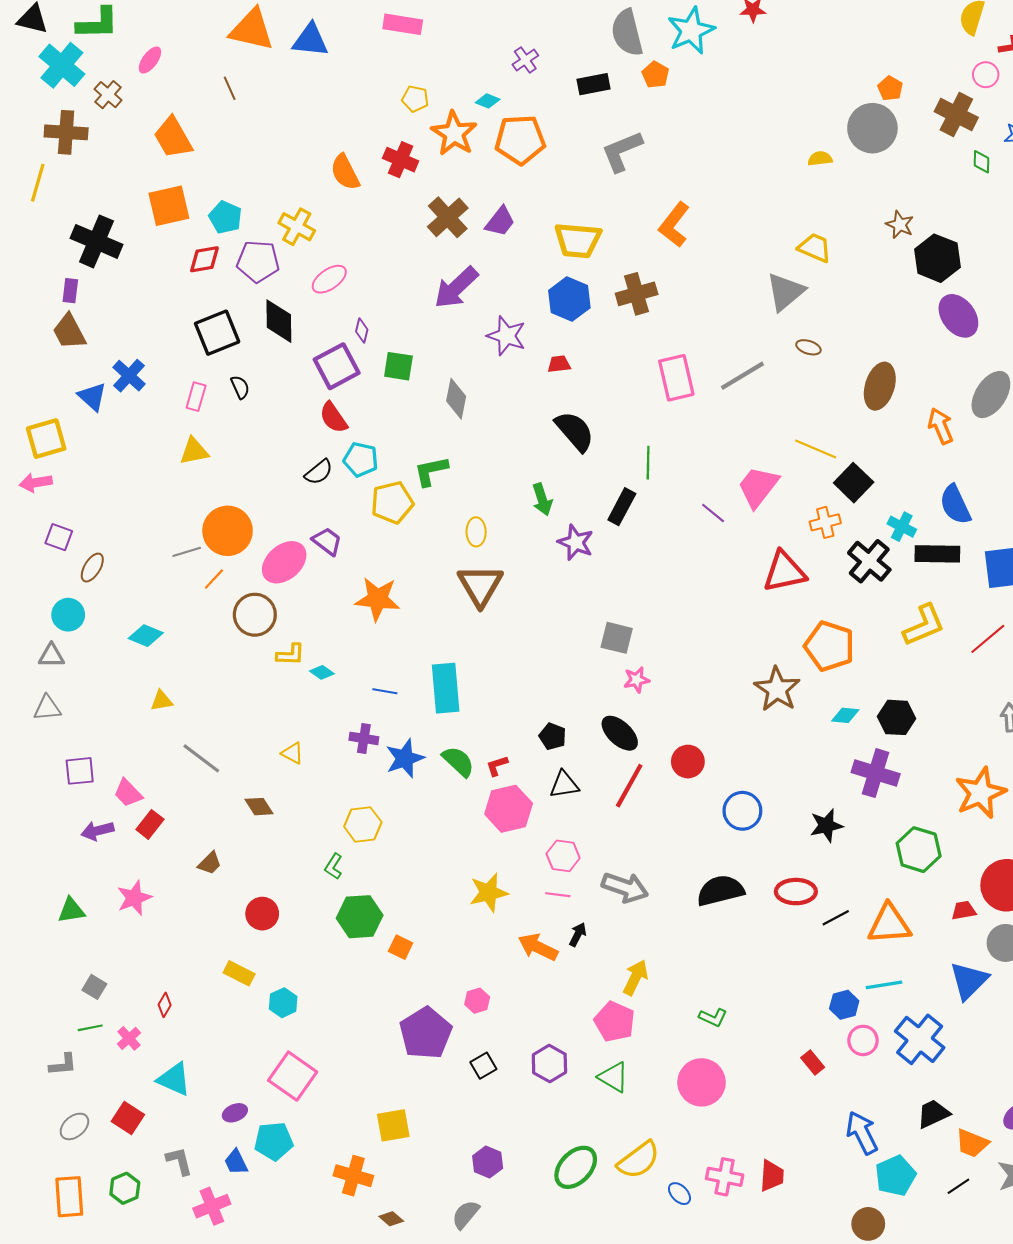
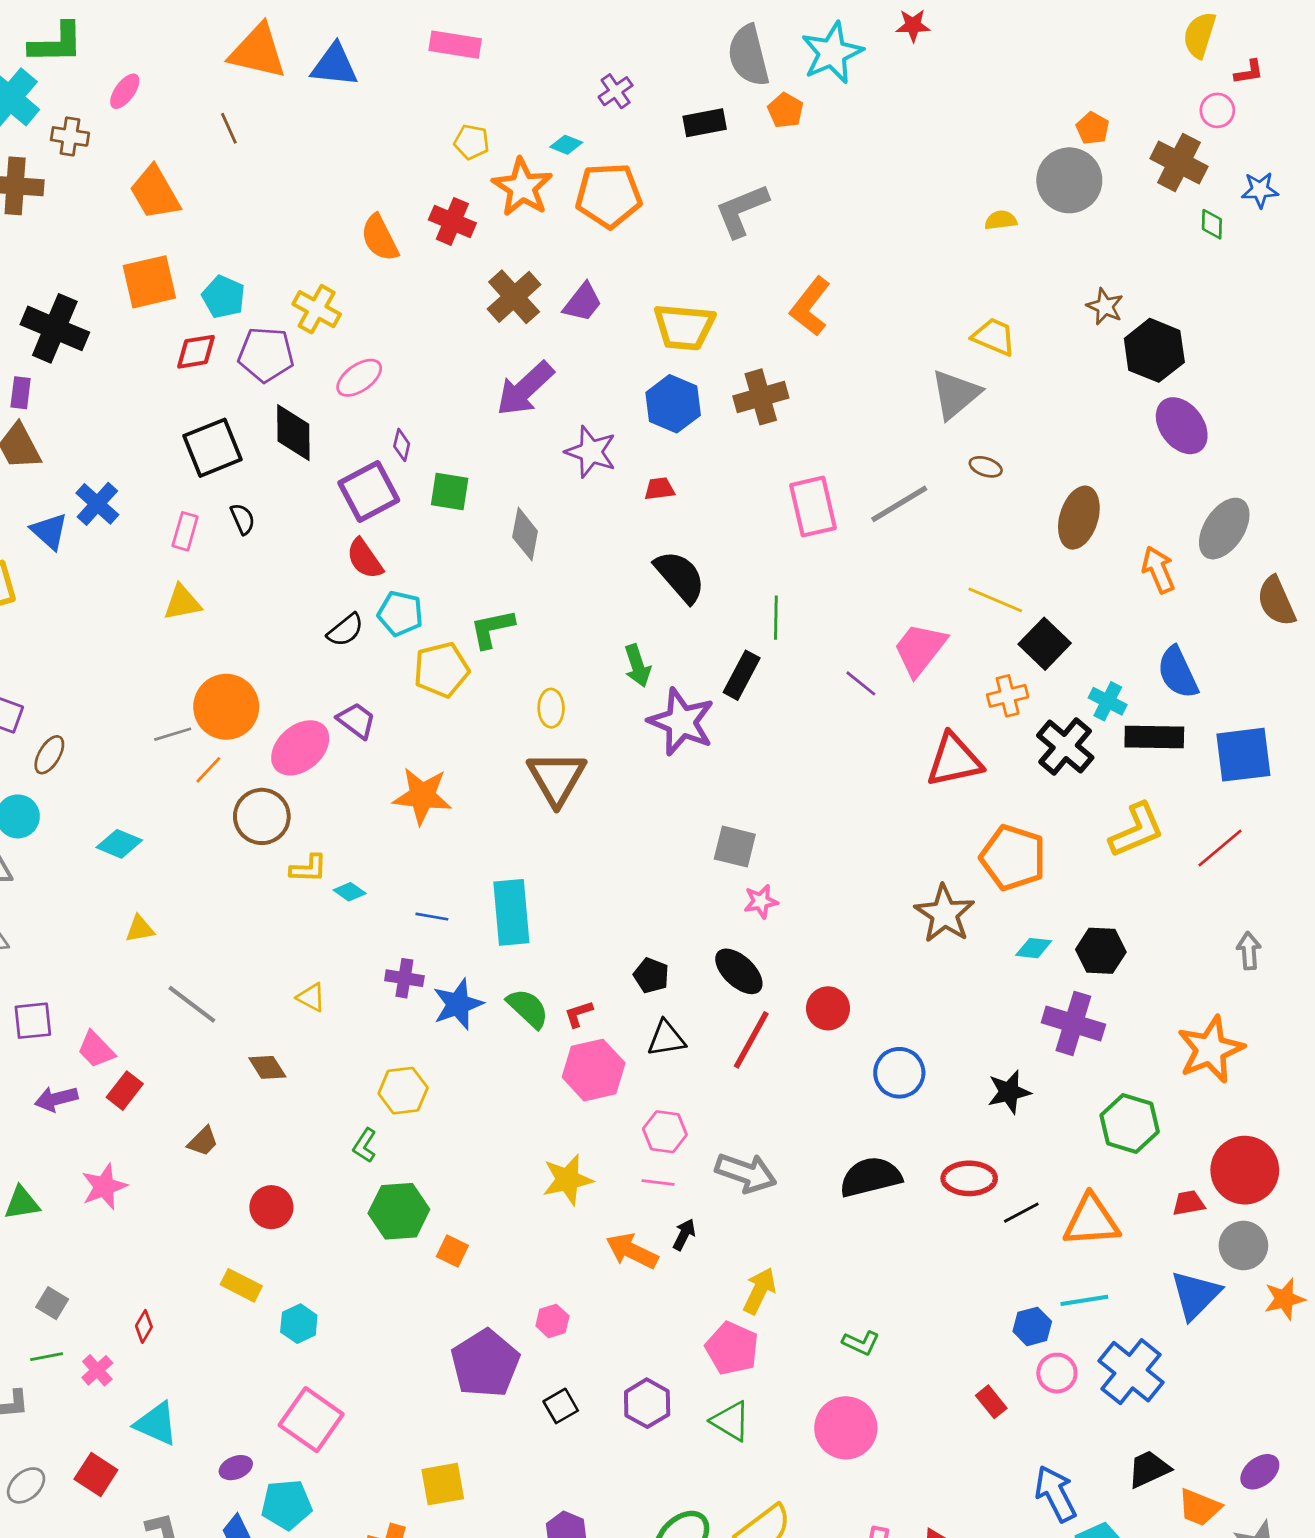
brown cross: (108, 95) -> (70, 136), turned -32
purple star: (576, 542) -> (681, 722), size x1.4

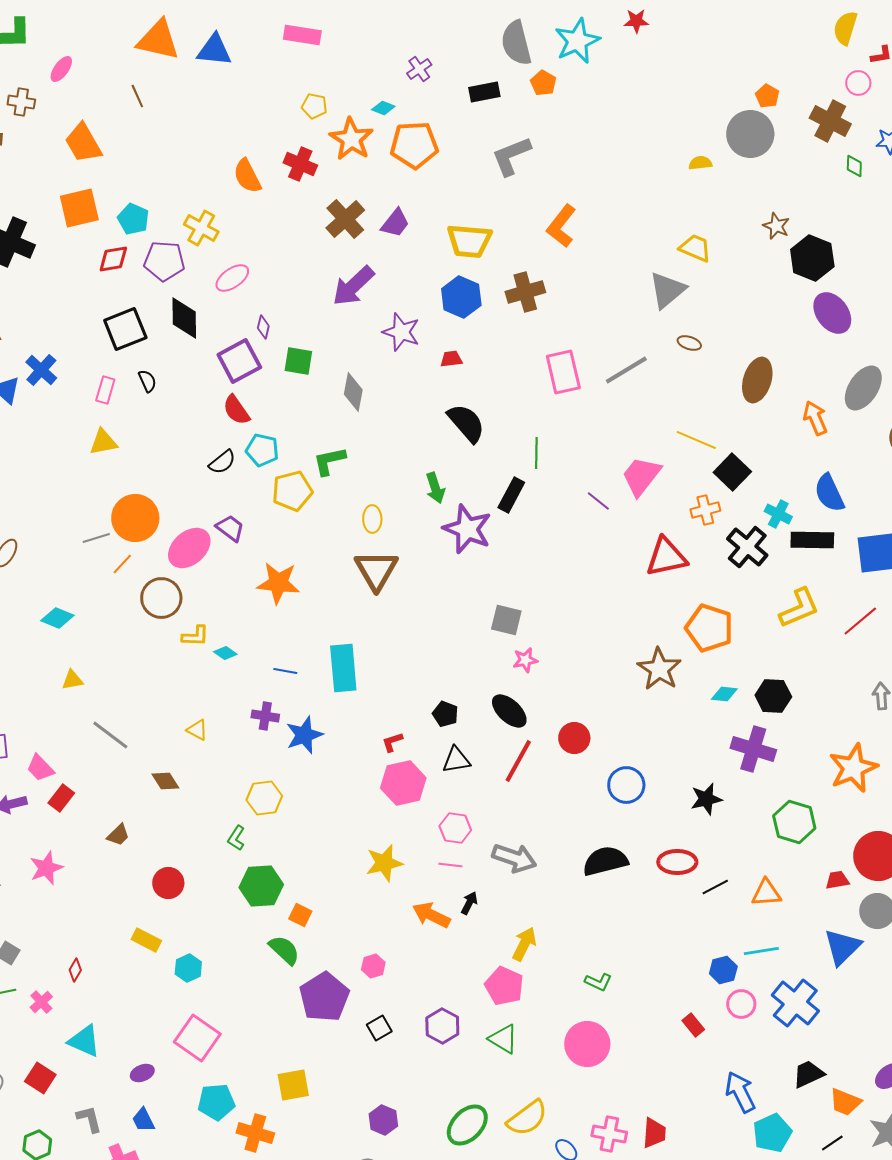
green semicircle: (528, 1008) -> (284, 950), moved
orange triangle: (1091, 1221) -> (766, 893), size x0.7
cyan pentagon: (287, 1505) -> (216, 1102), moved

